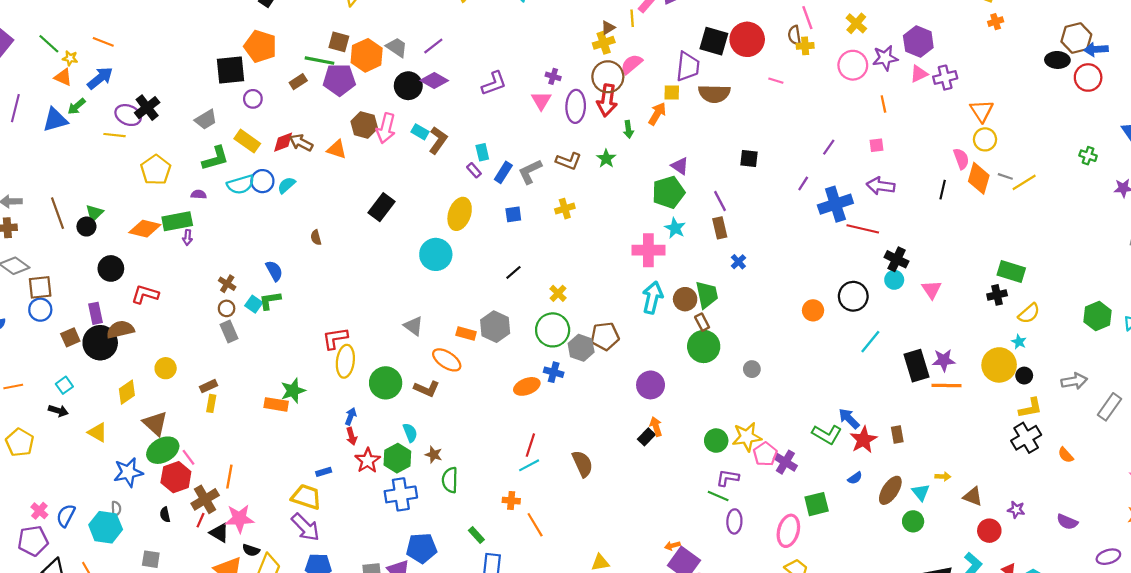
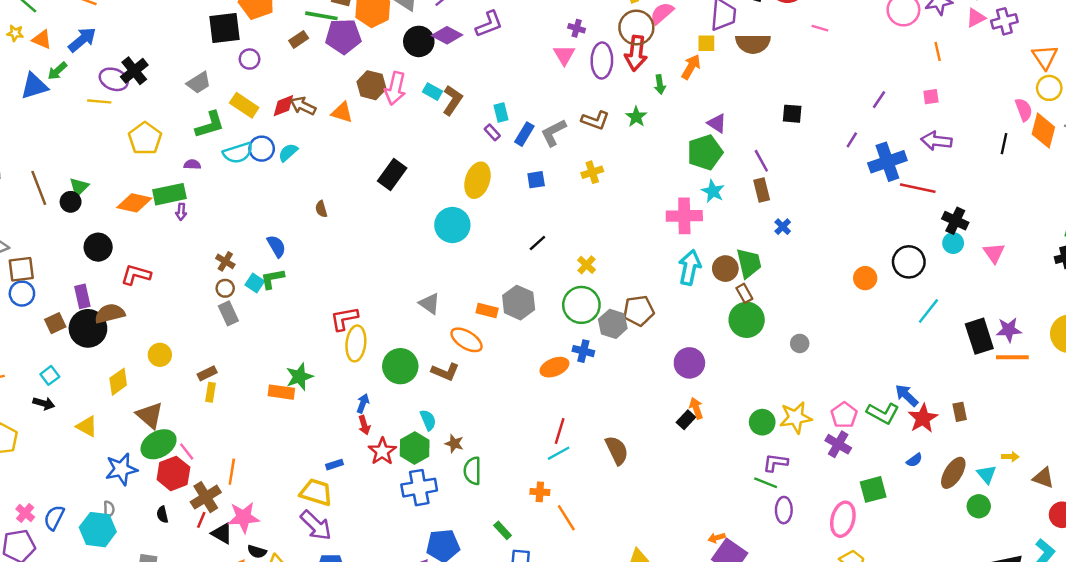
yellow star: (70, 58) -> (15, 33), moved
purple L-shape: (494, 83) -> (489, 24), moved
pink pentagon: (765, 454) -> (844, 415), moved

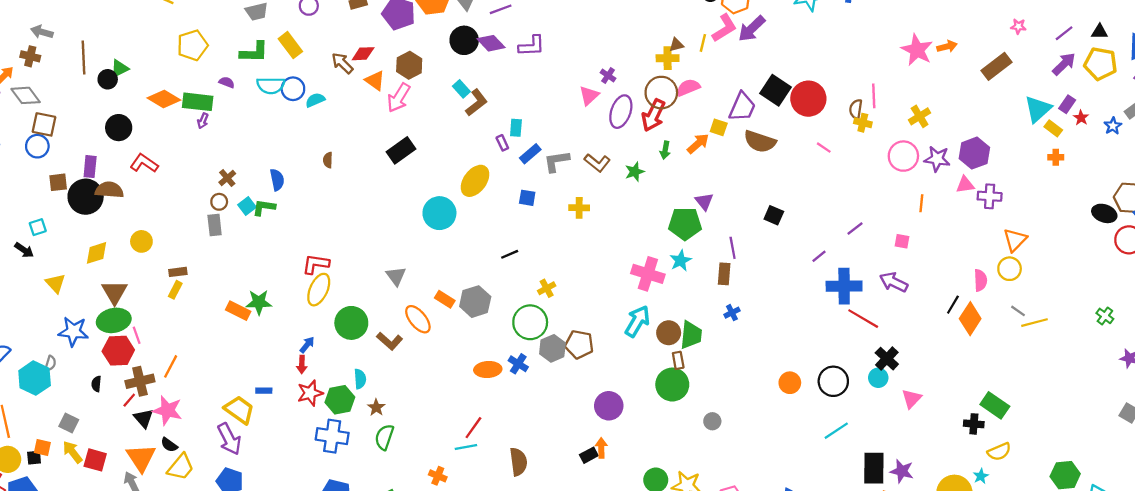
pink arrow: (395, 88) -> (399, 98), moved
red diamond: (283, 106) -> (363, 54), moved
orange diamond: (1043, 131) -> (970, 319), moved

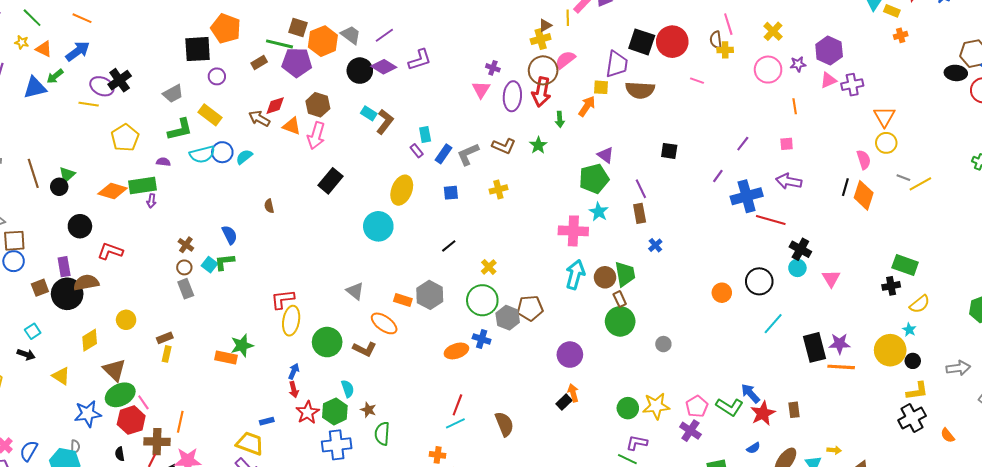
purple star: (937, 159) -> (798, 64), size x0.7
brown cross: (140, 381) -> (157, 442), turned 30

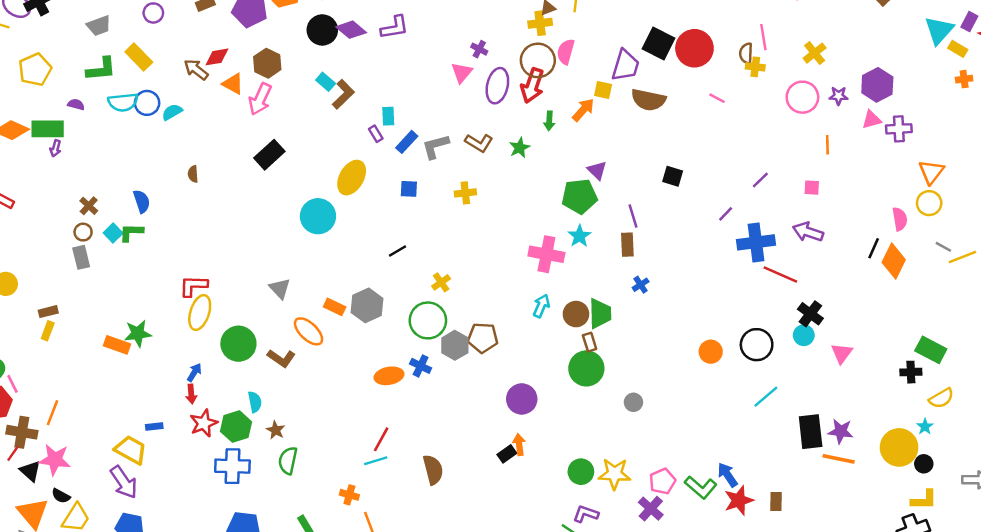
pink semicircle: (565, 60) -> (566, 52), turned -45
cyan arrow: (575, 275) -> (541, 306), size x0.7

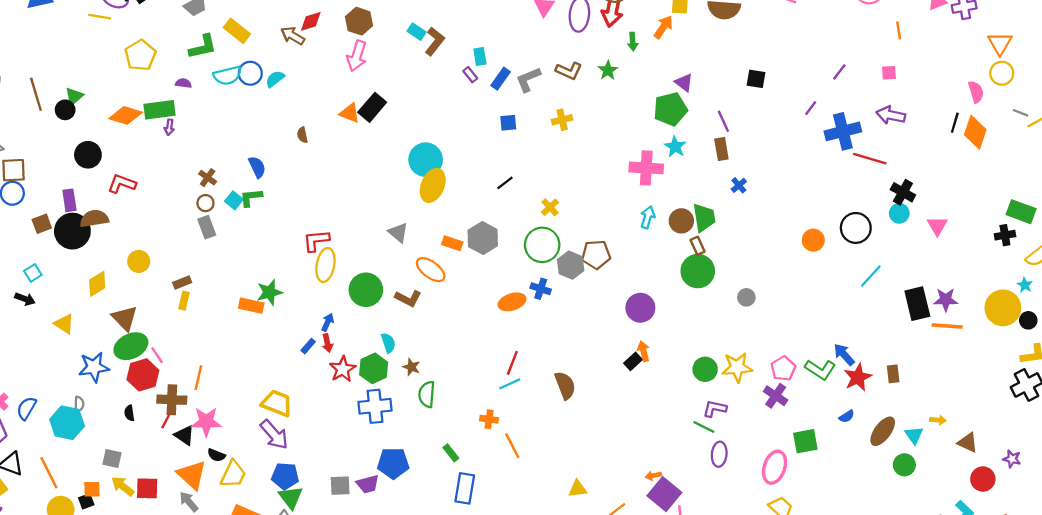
orange triangle: (233, 84) -> (350, 113), moved
yellow ellipse: (352, 178) -> (433, 185), moved
blue rectangle: (154, 427) -> (308, 346), moved, turned -35

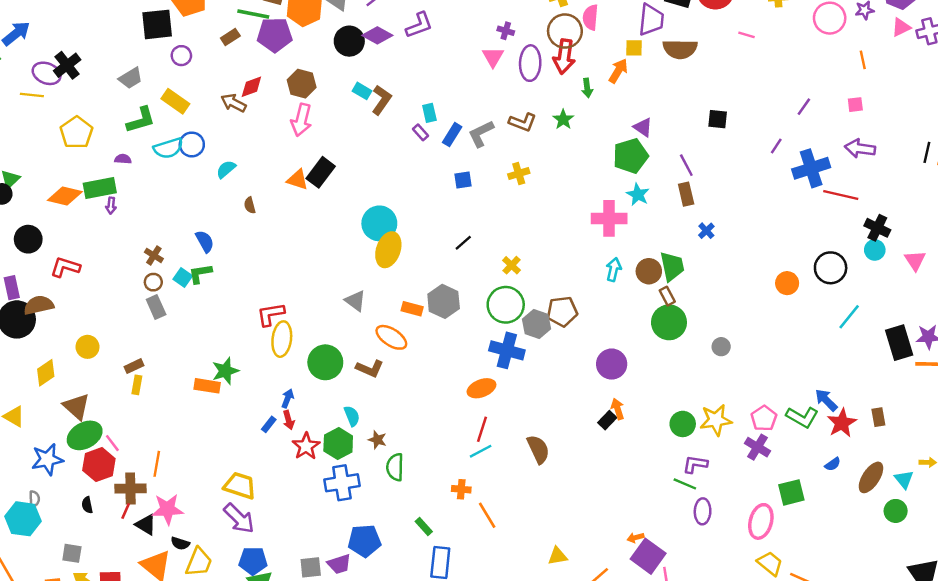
cyan semicircle: (275, 79) -> (226, 169), moved
blue cross: (541, 289) -> (507, 350), size x1.6
orange ellipse: (512, 302) -> (481, 388), moved

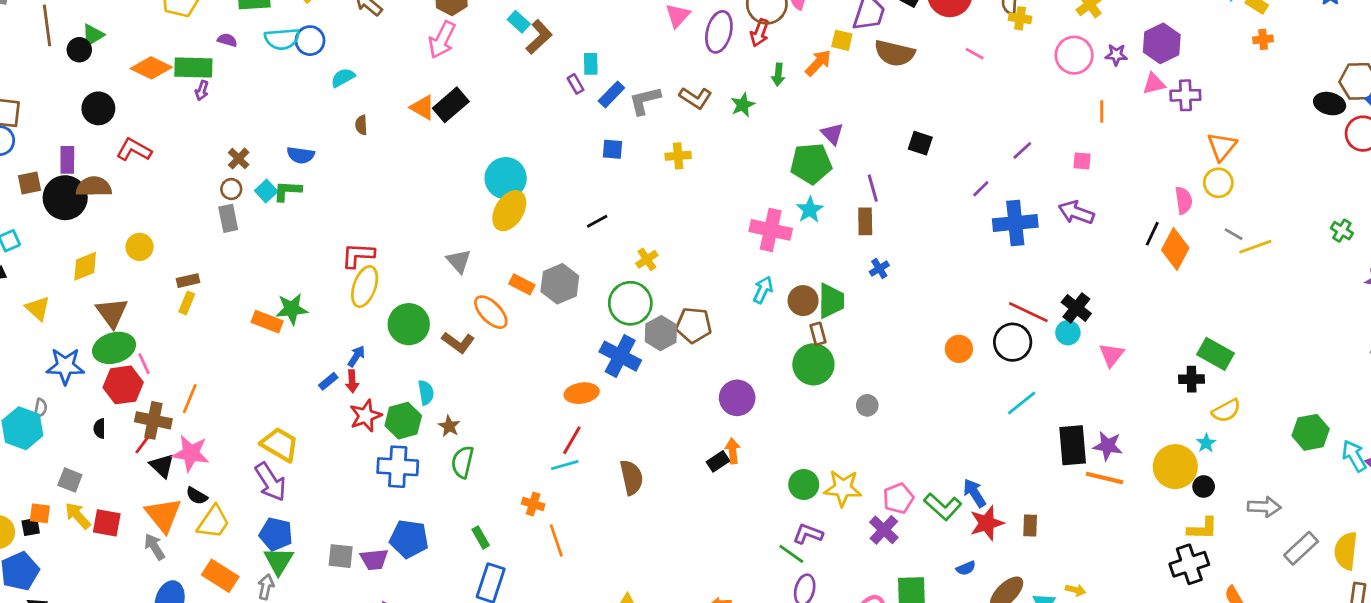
red arrow: (564, 57) -> (760, 33), size x0.7
red line: (841, 195) -> (1028, 312), moved
blue semicircle: (205, 241) -> (301, 155), turned 115

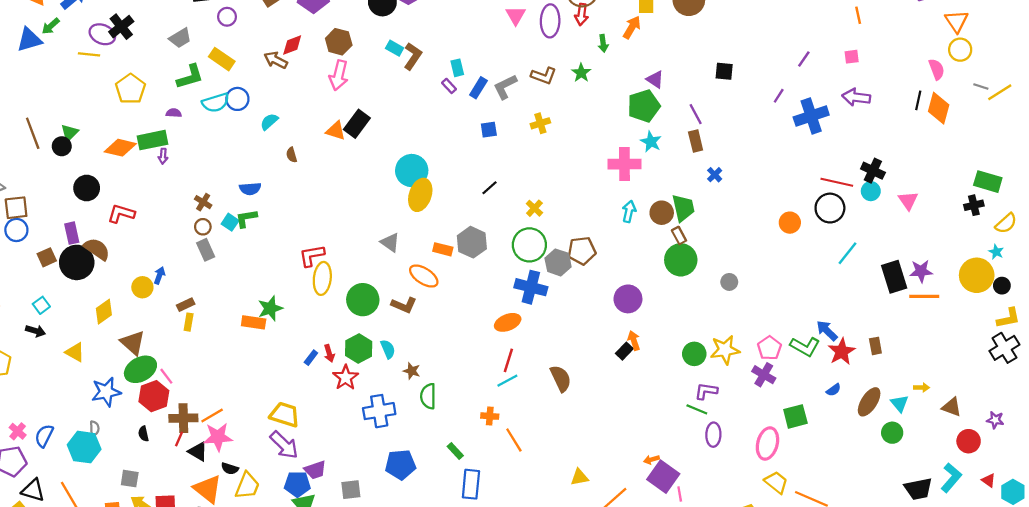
brown semicircle: (94, 187) -> (97, 249), turned 48
blue arrow: (356, 356) -> (159, 275), moved
orange line: (190, 399) -> (212, 416), moved, turned 50
green hexagon: (403, 421) -> (359, 348), moved
purple trapezoid: (374, 559) -> (315, 470), moved

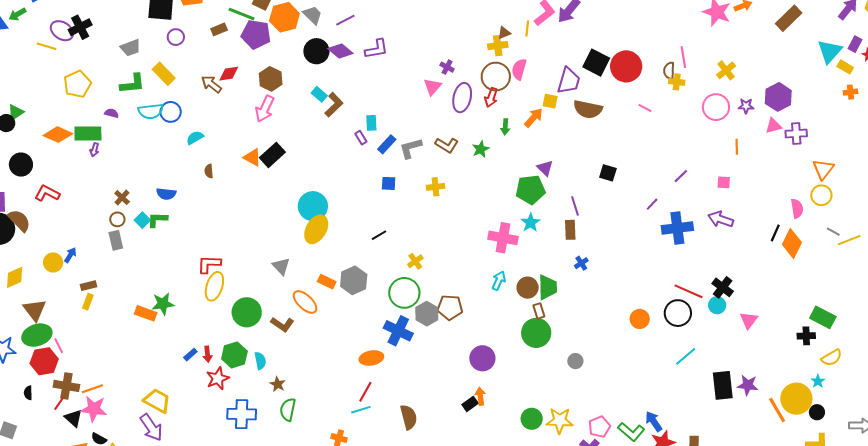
orange line: (924, 296) -> (777, 410), moved, turned 48

